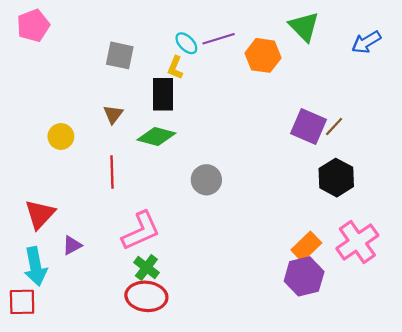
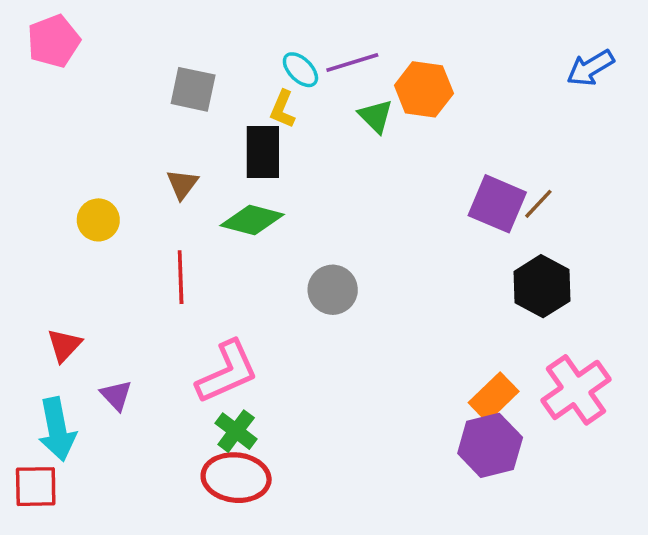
green triangle: (304, 27) -> (376, 116), moved, size x0.7
red triangle: (40, 214) -> (64, 345), size x0.7
purple triangle: (72, 245) -> (116, 395), turned -45

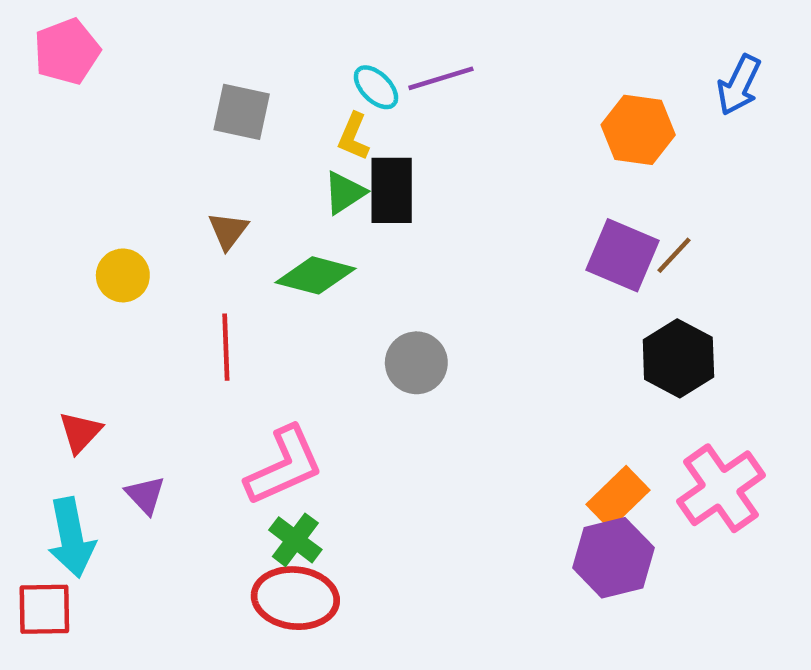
blue arrow: (590, 68) -> (739, 85), turned -33
orange hexagon: (424, 89) -> (638, 130), moved
green triangle: (376, 116) -> (345, 193), moved, turned 42
black rectangle: (263, 152) -> (392, 190), moved

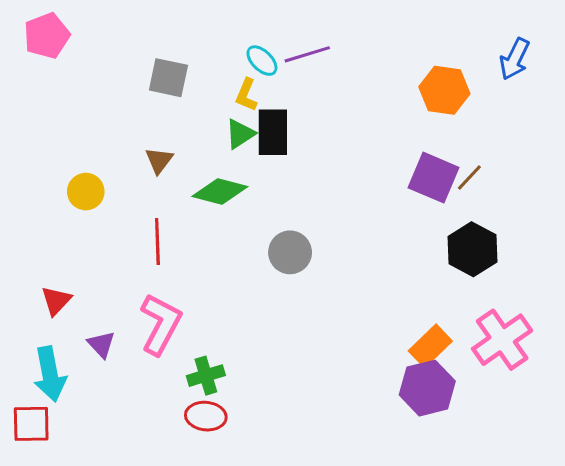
pink L-shape: (284, 466) -> (161, 324), moved, turned -38
green cross: (295, 540) -> (206, 376), turned 36
red ellipse: (295, 598) -> (206, 416), size x0.7

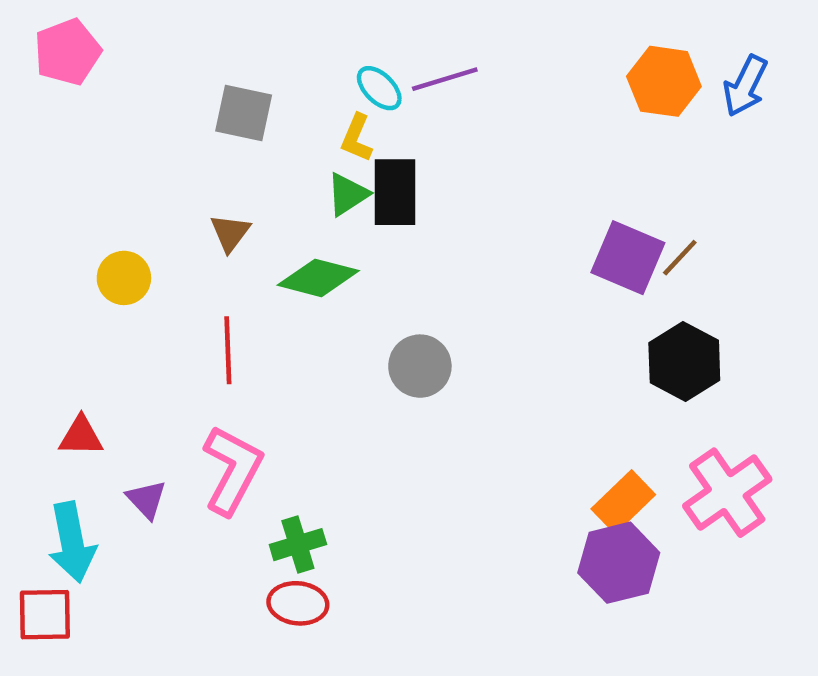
orange hexagon: (444, 90) -> (664, 81), moved
red triangle: (56, 301) -> (81, 436), turned 48

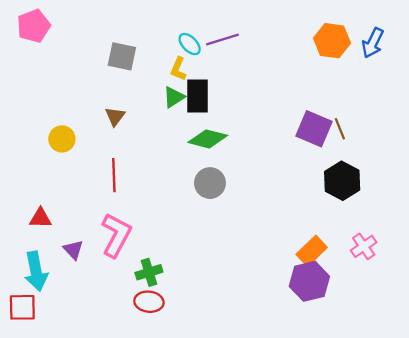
brown line: (680, 258) -> (340, 129), turned -65
green diamond: (318, 278) -> (208, 139), moved
pink cross: (727, 493) -> (364, 246), size x0.6

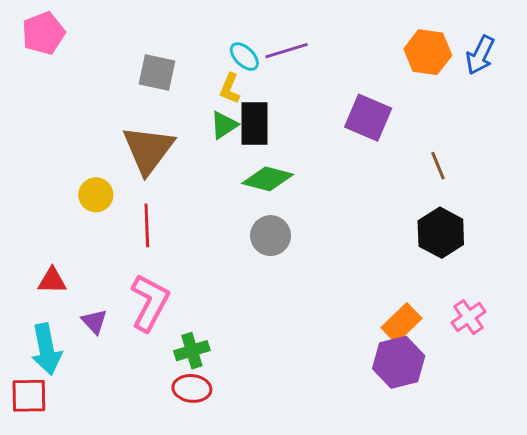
brown triangle: (115, 116) -> (148, 150), size x2.0
purple square: (314, 129) -> (368, 118), moved
yellow circle: (62, 139) -> (96, 195), moved

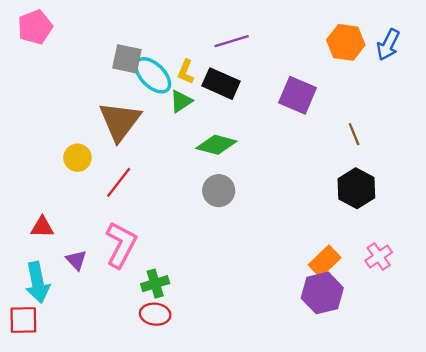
cyan ellipse: (244, 57) -> (153, 75), moved, size x1.6
black rectangle: (255, 123) -> (221, 84), moved, turned -66
red line: (147, 225) -> (119, 182), turned 40

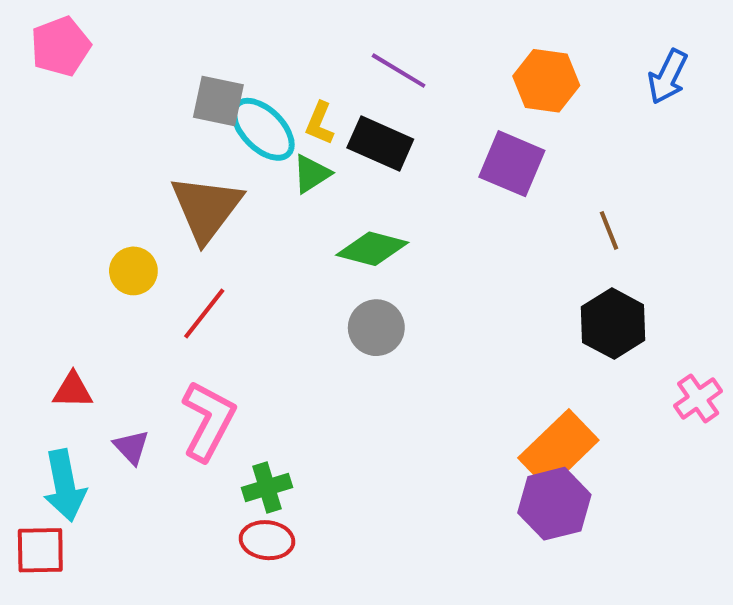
purple line: (232, 41) -> (399, 71), turned 48
orange hexagon: (346, 42) -> (546, 81), moved
pink cross: (379, 257) -> (698, 398), moved
orange rectangle: (325, 261) -> (558, 449), size x1.4

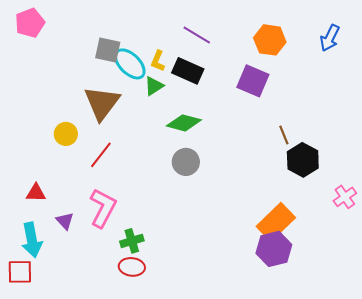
brown line: (609, 230) -> (284, 135), moved

